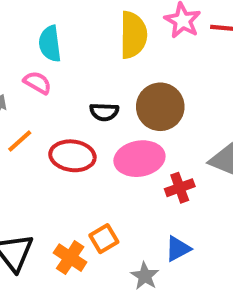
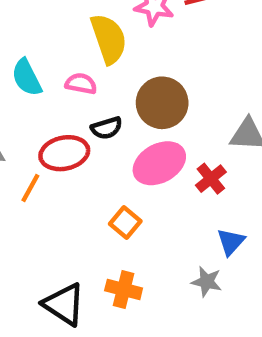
pink semicircle: (37, 83) -> (81, 84), moved
red ellipse: (72, 156) -> (64, 153), moved
orange square: (104, 239) -> (125, 223), moved

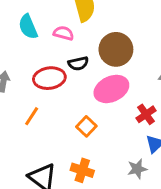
red cross: (211, 179) -> (146, 114), moved
orange line: (30, 188) -> (32, 116), moved
gray star: (207, 282) -> (137, 169), turned -30

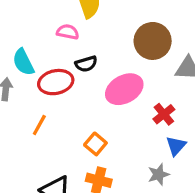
cyan semicircle: (28, 27) -> (23, 62), moved
brown circle: (116, 49) -> (153, 41), moved
orange square: (86, 126) -> (95, 144), moved

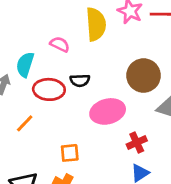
pink semicircle: (68, 32) -> (60, 44), moved
cyan semicircle: (23, 62) -> (25, 65), turned 30
orange square: (95, 144) -> (70, 153), turned 30

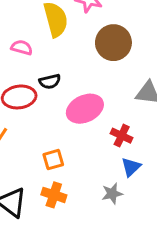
brown circle: (144, 76) -> (113, 43), moved
red cross: (137, 143) -> (122, 136), turned -30

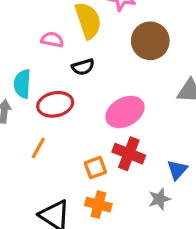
pink semicircle: (22, 47) -> (52, 40), moved
black semicircle: (50, 82) -> (83, 67), moved
red cross: (122, 136) -> (129, 154), moved, size x1.4

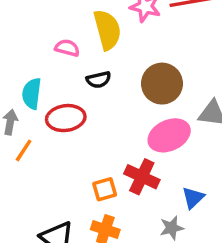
brown circle: (150, 41) -> (162, 84), moved
pink ellipse: (125, 112) -> (169, 135), moved
orange line: (38, 148) -> (24, 150), moved

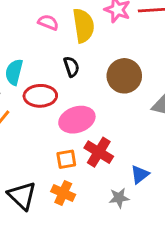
pink semicircle: (67, 48) -> (48, 22), moved
black semicircle: (99, 80) -> (71, 67), turned -102
pink ellipse: (169, 135) -> (77, 120), moved

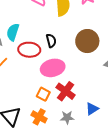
black semicircle: (71, 67) -> (51, 41), moved
orange square: (66, 159) -> (43, 94), turned 32
gray star: (119, 198) -> (67, 117), moved

